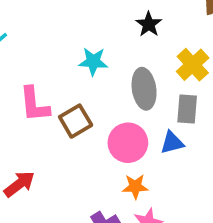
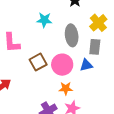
brown square: (76, 121) -> (38, 62), moved

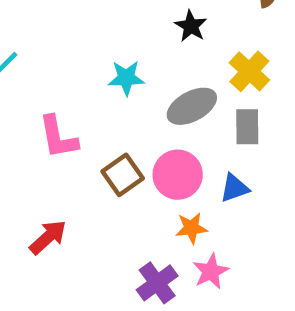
gray ellipse: (72, 35) -> (192, 106), turned 75
blue triangle: (86, 65) -> (234, 188), moved

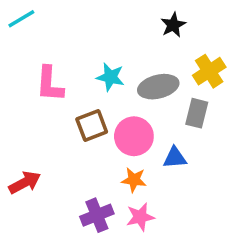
cyan star: (126, 78) -> (110, 77), moved
red arrow: (48, 237) -> (25, 183), moved

